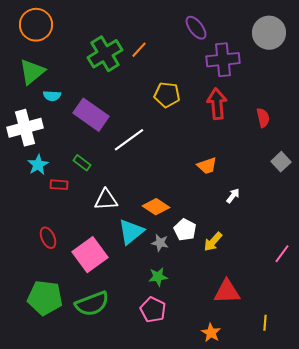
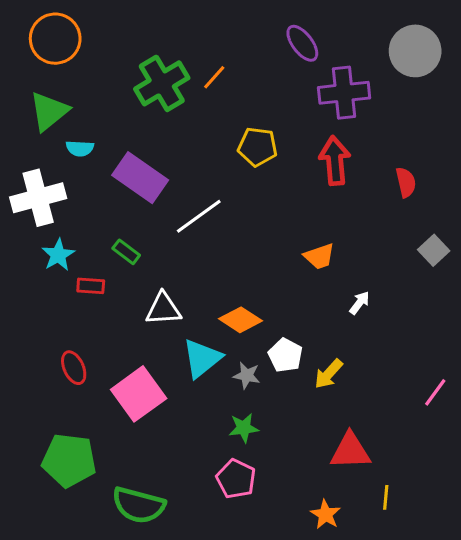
green semicircle: (92, 304) -> (139, 505), moved, turned 36
yellow line: (265, 323) -> (386, 497), moved

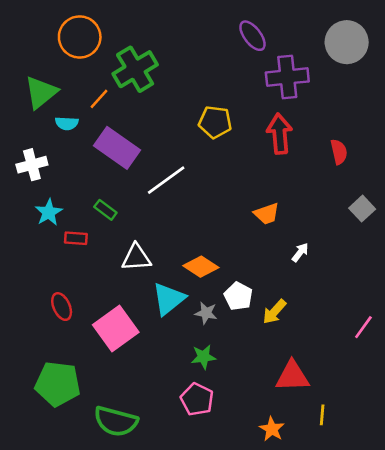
orange circle: (55, 39) -> (80, 37), moved
orange line: (214, 77) -> (99, 99), moved
white cross: (38, 198) -> (32, 165), size x0.7

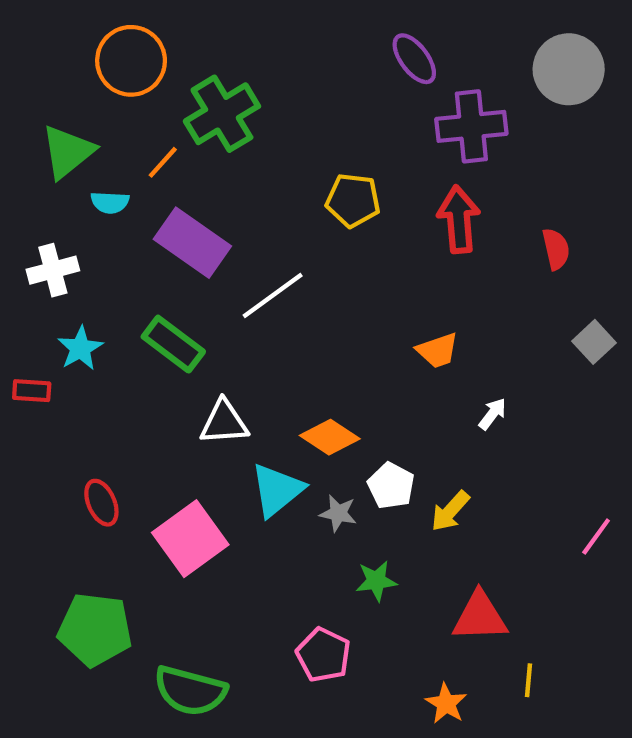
green rectangle: (105, 210) -> (173, 344), size x1.6
red rectangle: (76, 238) -> (32, 391), moved
green star: (203, 357) -> (376, 581), moved

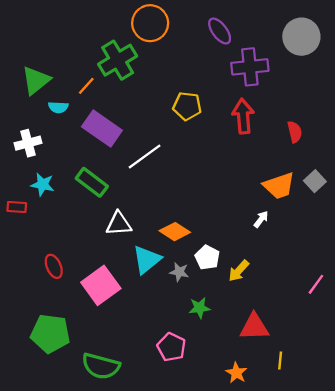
orange circle: (131, 61) -> (150, 23), moved
cyan star: (80, 348) -> (43, 185), turned -30
orange trapezoid: (438, 350) -> (279, 186), moved, size x1.4

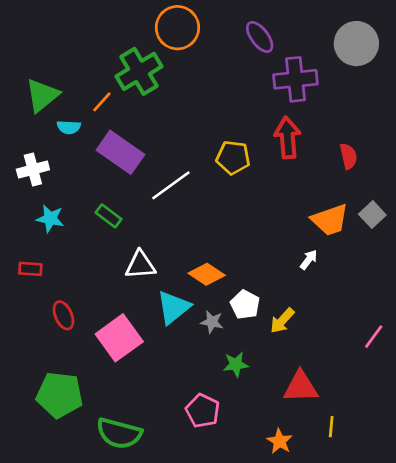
yellow pentagon: (187, 106) -> (233, 158), moved
green rectangle: (92, 182) -> (109, 216), size x0.7
red rectangle: (17, 207) -> (30, 269), moved

